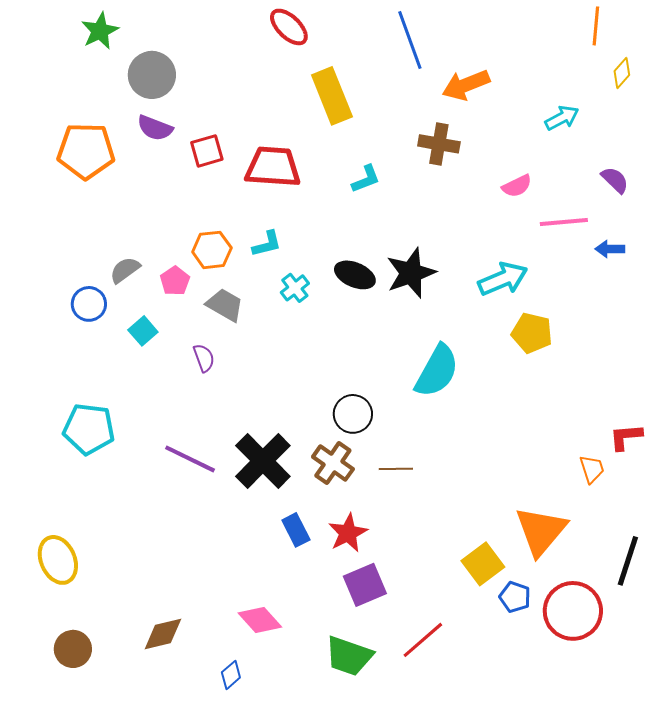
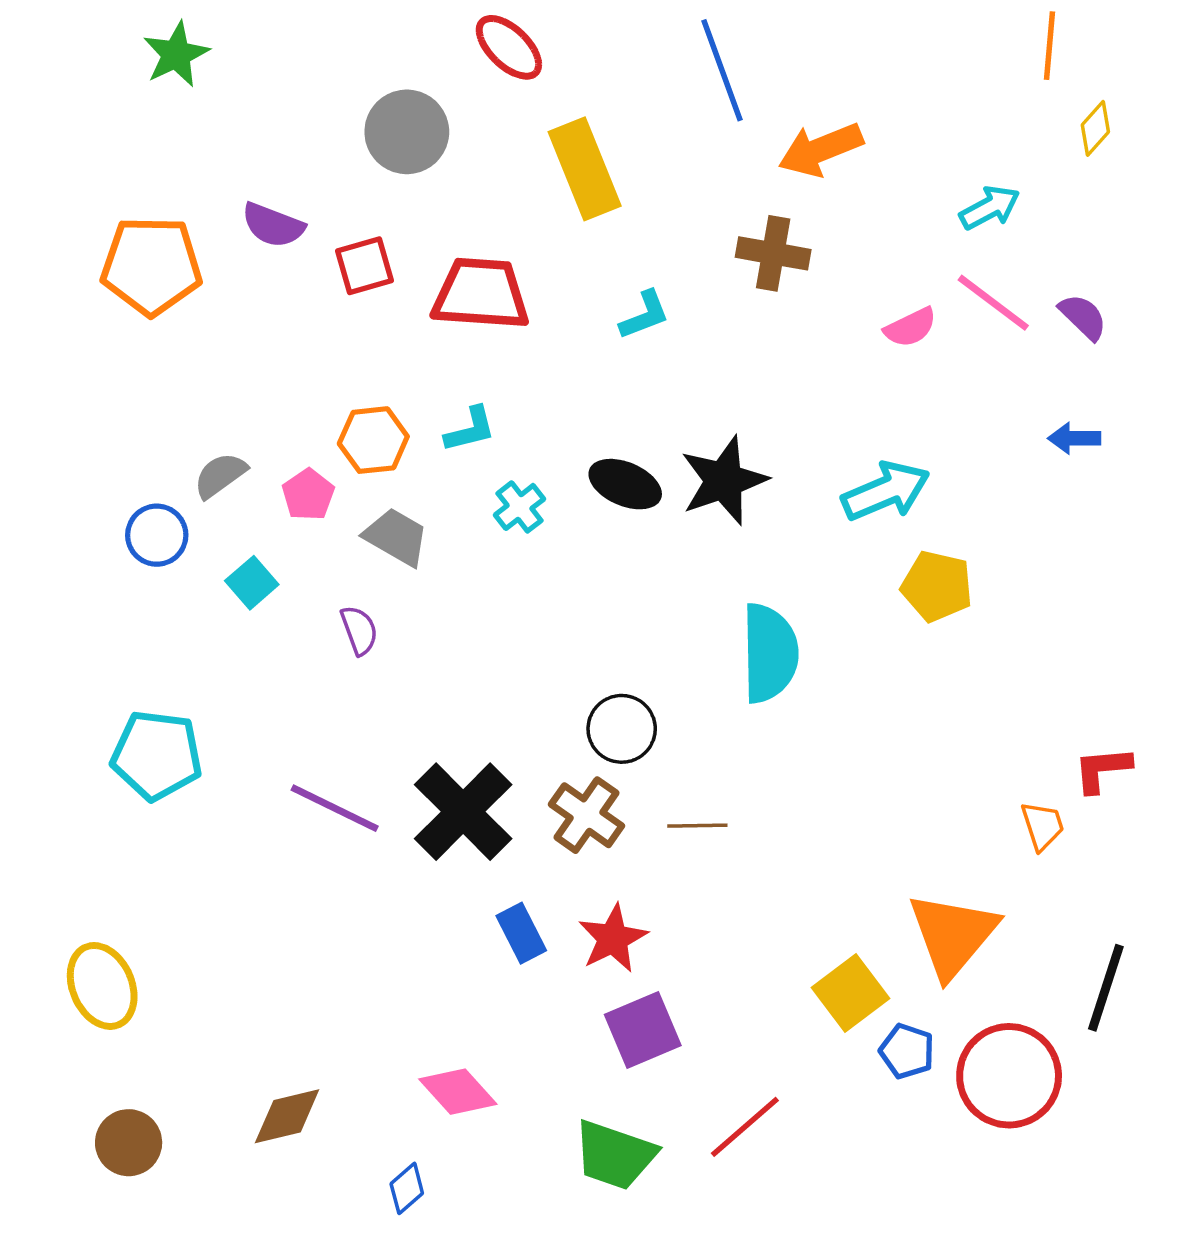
gray circle: (152, 75) -> (407, 132), moved
pink line: (564, 222) -> (993, 303), moved, turned 42
cyan semicircle: (437, 371) -> (770, 653), turned -30

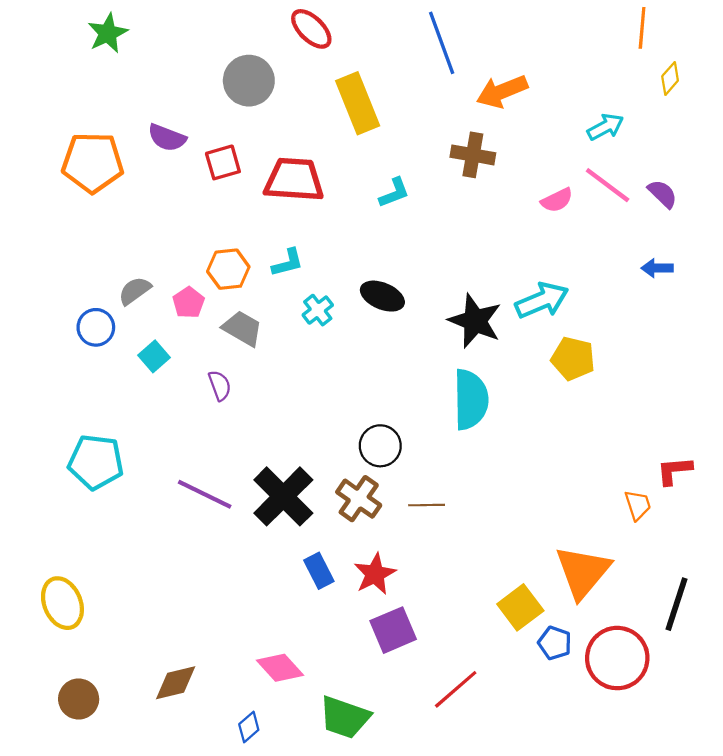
black star: (724, 481) -> (475, 321), moved, turned -30
green trapezoid: (615, 1155) -> (345, 717), moved

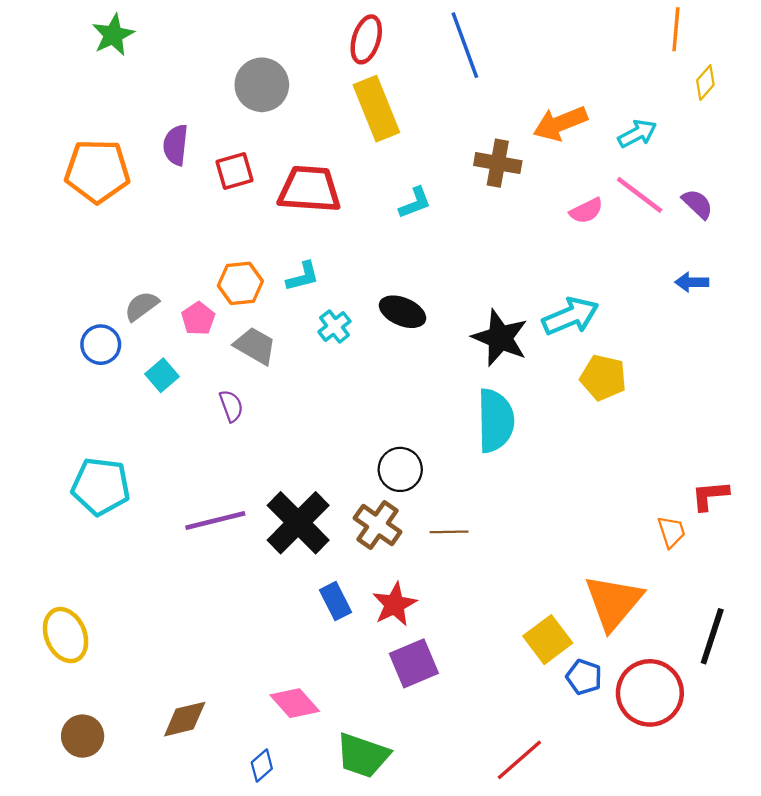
red ellipse: (311, 29) -> (366, 39), moved, turned 63
orange arrow: (502, 91) -> (560, 123), moved
purple semicircle: (167, 138) -> (176, 145), turned 75
purple line: (205, 494) -> (215, 520), turned -40
red line: (456, 689) -> (519, 760), moved

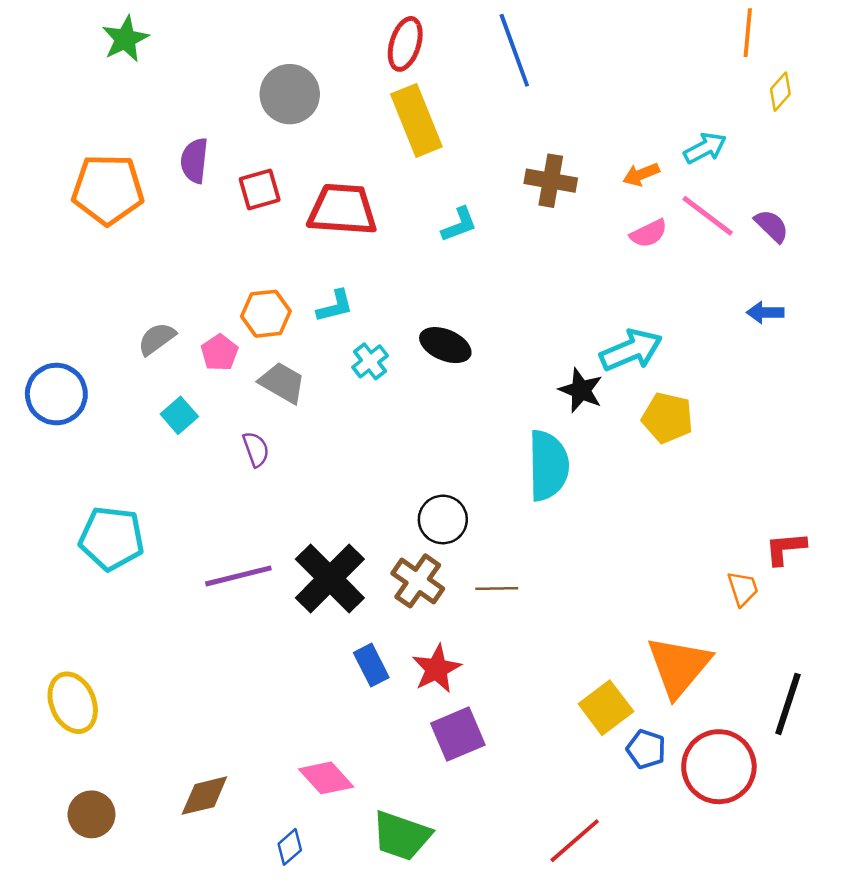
orange arrow: (560, 123) -> (641, 174), moved, size x0.6
black star: (500, 338) -> (581, 390), moved, size x0.7
blue circle: (101, 345) -> (56, 394), moved, size x1.4

